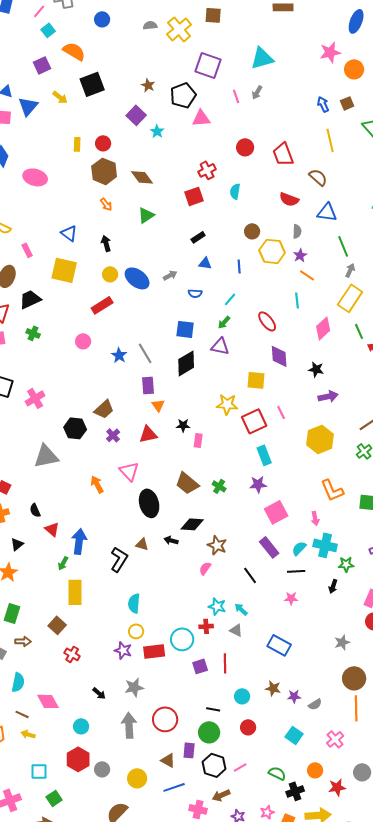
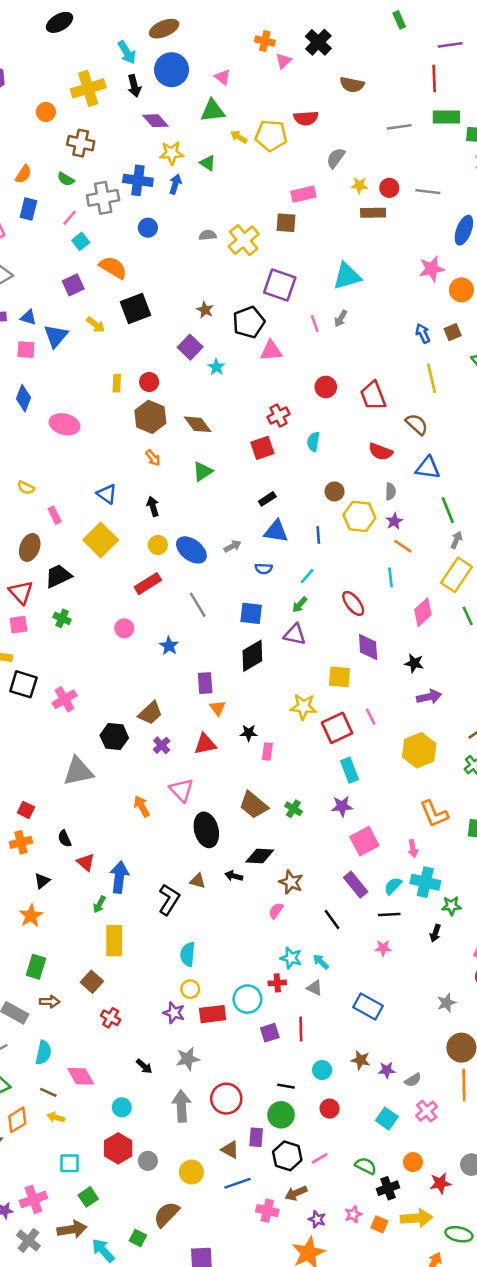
blue triangle: (205, 263) -> (276, 531), size x1.5
yellow square: (64, 270) -> (101, 540), turned 32
gray line: (145, 353) -> (198, 605), moved
pink cross: (335, 739) -> (427, 1111), moved

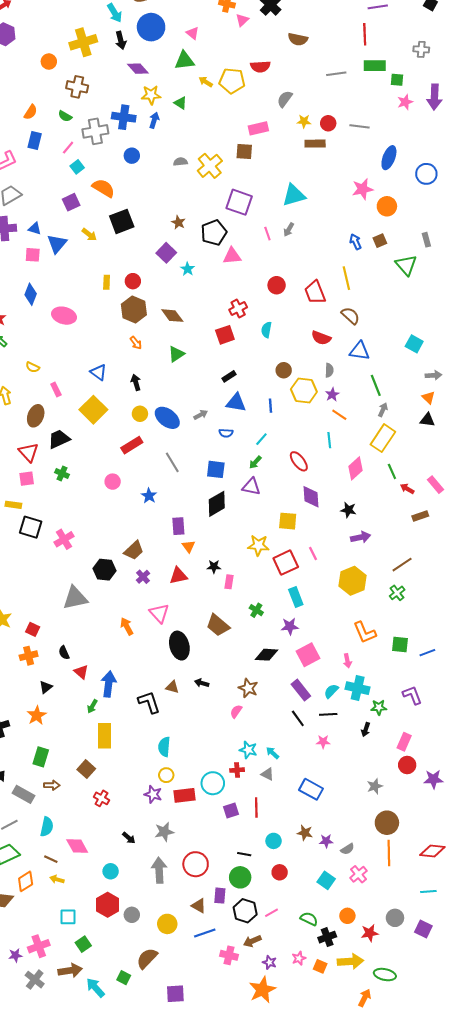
yellow line: (432, 378) -> (346, 278), moved
green cross: (293, 809) -> (256, 610), moved
black diamond: (260, 856) -> (266, 655), moved
black L-shape: (169, 900) -> (149, 702), turned -50
black line: (332, 919) -> (298, 718), moved

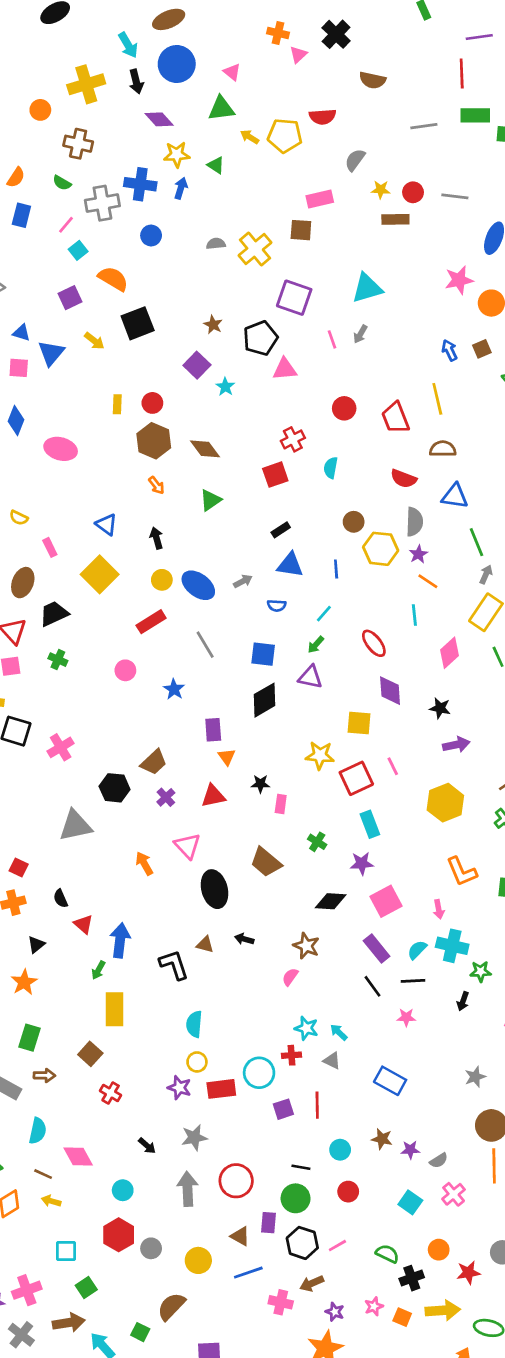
brown semicircle: (350, 316) -> (443, 449), turned -42
gray semicircle: (329, 370) -> (414, 522), size x1.5

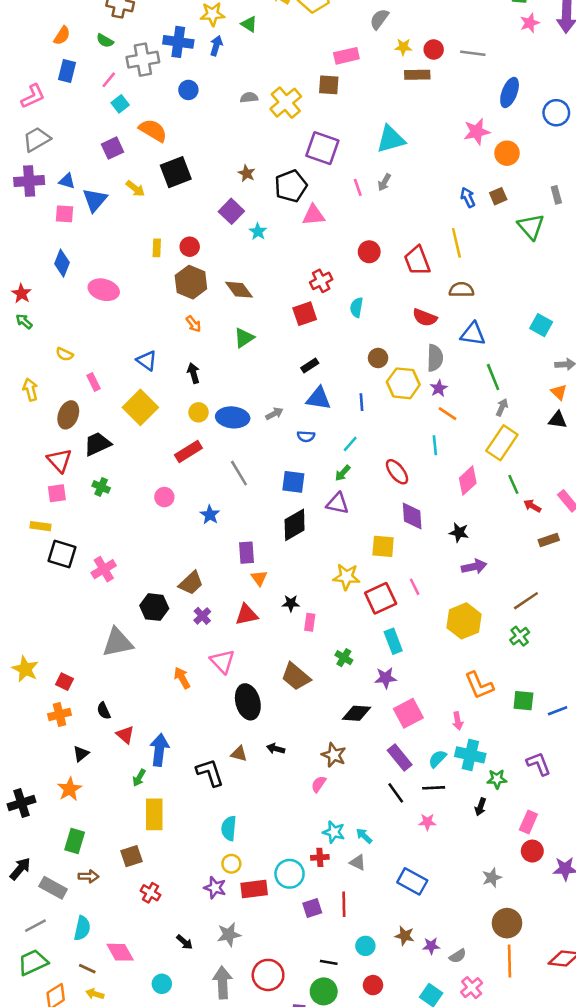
blue ellipse: (198, 585) -> (233, 417), turned -32
brown square: (90, 1054) -> (131, 856), turned 30

